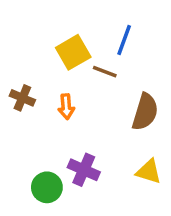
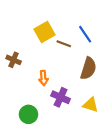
blue line: (124, 40) -> (85, 34), moved, turned -54
orange arrow: (66, 107) -> (43, 78), moved
purple cross: (84, 170) -> (61, 97), moved

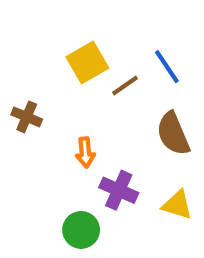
brown line: (64, 44) -> (125, 86), turned -56
brown semicircle: (88, 68) -> (173, 134), turned 140
green circle: (28, 114) -> (81, 230), moved

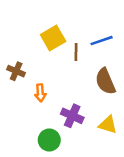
blue line: (167, 67) -> (102, 41), turned -75
brown line: (125, 86) -> (76, 52), turned -54
orange arrow: (85, 153) -> (40, 93), moved

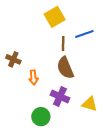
yellow square: (53, 38) -> (55, 17), moved
brown semicircle: (105, 81) -> (65, 68), moved

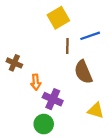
brown semicircle: (65, 68) -> (83, 72), moved
purple cross: (60, 96) -> (53, 99), moved

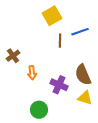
brown cross: (14, 63) -> (13, 56), turned 32
brown semicircle: (83, 72) -> (83, 75), moved
purple cross: (53, 99) -> (59, 85), moved

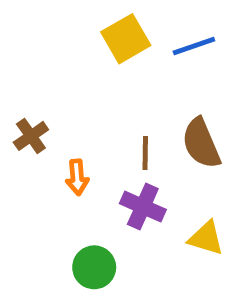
blue line: (80, 32) -> (194, 46), moved
brown line: (60, 41) -> (145, 153), moved
brown semicircle: (83, 75) -> (201, 143), moved

